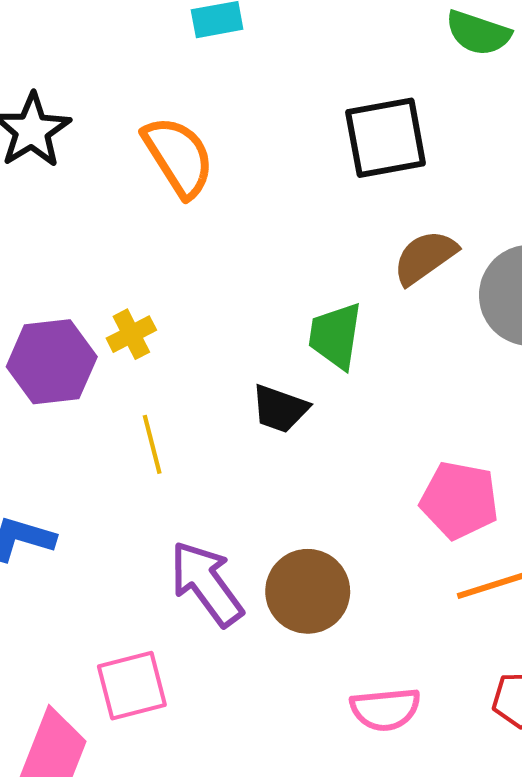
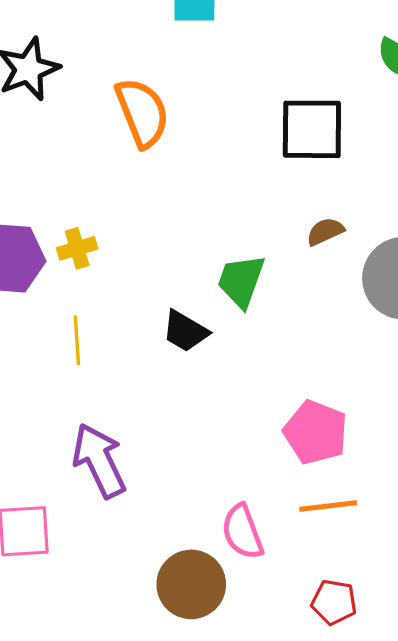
brown semicircle: (425, 257) -> (325, 232), size x0.7
brown circle: (308, 591) -> (191, 584), moved
pink semicircle: (385, 709) -> (242, 532), moved, turned 64

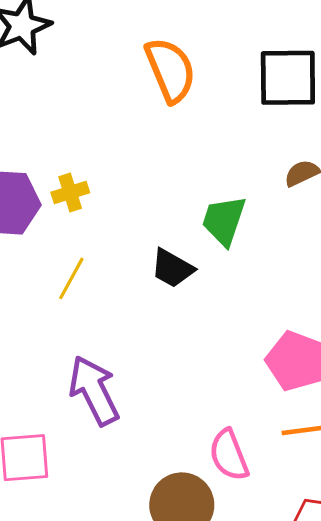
orange semicircle: (142, 113) -> (170, 70), moved
yellow line: (77, 340) -> (71, 278), turned 33

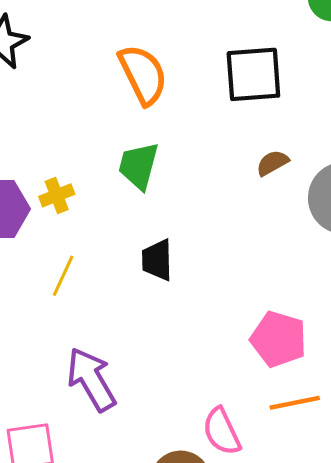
green trapezoid: (224, 221) -> (139, 166), moved
black trapezoid: (172, 268) -> (157, 260), turned 63

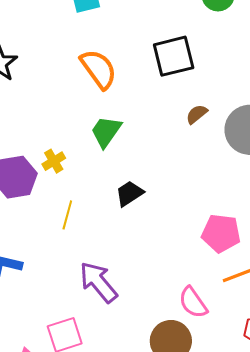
green trapezoid: (139, 166) -> (106, 132), turned 30
black trapezoid: (157, 260) -> (129, 193), turned 68

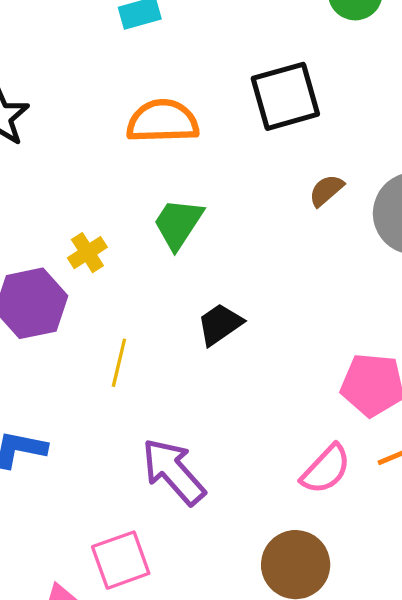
orange semicircle: (99, 69) -> (163, 121), turned -54
yellow cross: (54, 161) -> (87, 253), moved
pink semicircle: (193, 303) -> (326, 469), moved, turned -100

